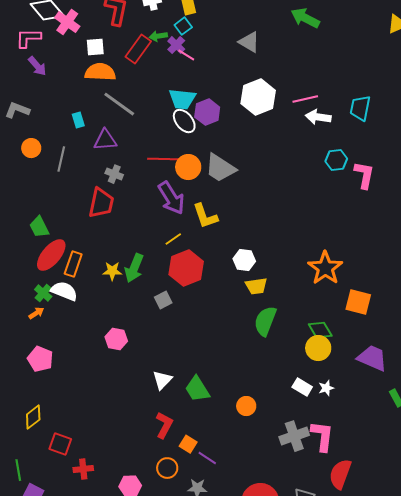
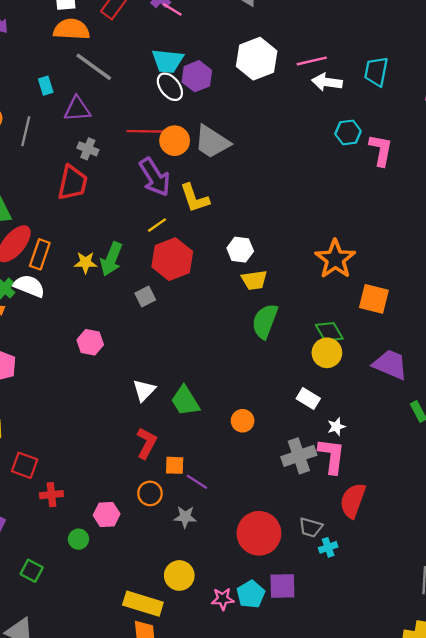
white star: (326, 388) -> (336, 427), moved
orange square: (188, 444) -> (175, 465), turned -30

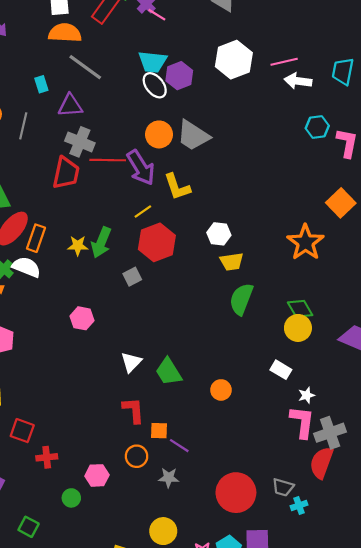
red line: (146, 131) -> (108, 160), moved
gray cross: (88, 149) -> (80, 142), size x1.5
orange square: (374, 299) -> (341, 203), moved, turned 32
red L-shape: (146, 443) -> (133, 410), turned -32
gray cross: (299, 456) -> (330, 433), moved

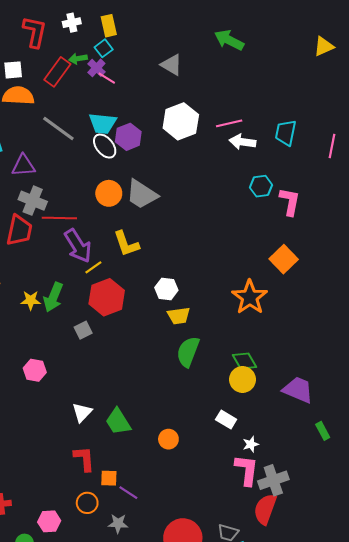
gray line: (85, 67) -> (58, 129), moved
purple arrow: (141, 168) -> (78, 246), moved

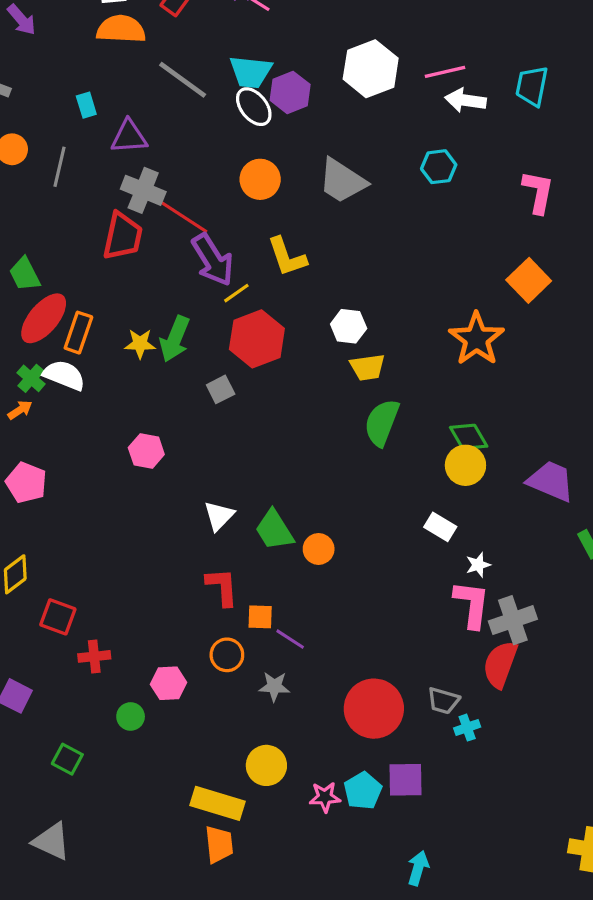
cyan hexagon: (261, 186) -> (439, 167), moved
gray trapezoid: (142, 194) -> (342, 181), moved
red line: (59, 218) -> (184, 217), turned 32
orange circle: (168, 439) -> (319, 549), moved

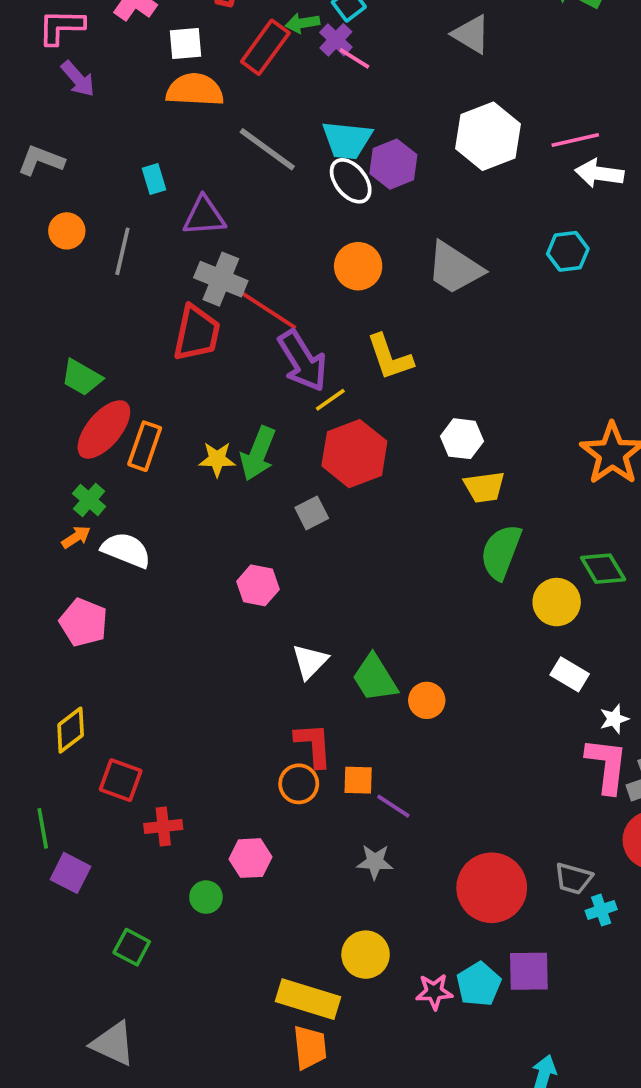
green trapezoid: (25, 274) -> (82, 378), turned -33
white semicircle: (64, 375) -> (126, 550), moved
pink hexagon: (146, 451) -> (258, 585), moved
yellow circle: (465, 465) -> (557, 602), moved
orange circle: (227, 655) -> (299, 784), moved

